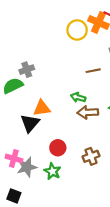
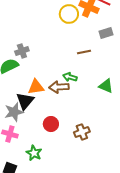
brown arrow: (88, 112) -> (59, 87), moved
gray star: (27, 167) -> (14, 112), moved
green star: (52, 171) -> (34, 153), moved

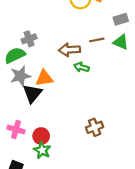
green triangle: (106, 86) -> (121, 42), moved
brown arrow: (59, 87) -> (69, 50), moved
gray star: (14, 112) -> (20, 76), moved
red circle: (51, 124) -> (41, 136), moved

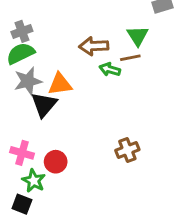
gray cross: (29, 39) -> (22, 31), moved
brown line: (97, 40) -> (130, 58), moved
green triangle: (121, 42) -> (138, 36), moved, turned 35
green star: (42, 150) -> (34, 181), moved

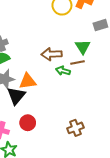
red circle: (56, 162) -> (28, 123), moved

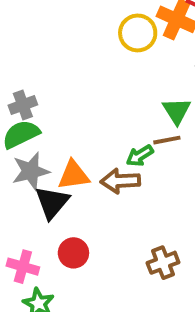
brown arrow: (52, 54) -> (120, 181), moved
green arrow: (63, 71) -> (140, 156), turned -48

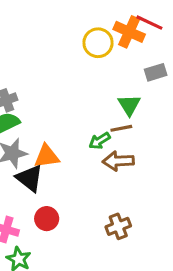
brown arrow: (120, 181) -> (118, 161), moved
black triangle: (52, 202) -> (30, 178), turned -32

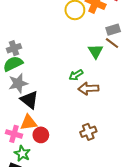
brown line: (121, 128) -> (112, 43), moved, turned 48
orange triangle: (47, 156) -> (28, 123), moved
red circle: (47, 219) -> (41, 135), moved

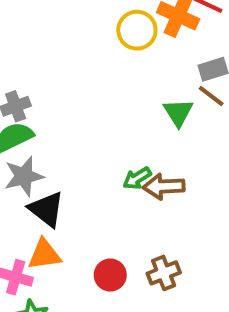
green arrow: (76, 75) -> (137, 178), moved
red circle: (41, 135) -> (110, 275), moved

